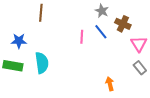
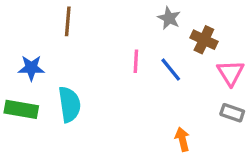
blue line: (101, 32) -> (171, 70), moved
gray rectangle: (140, 68) -> (232, 113), turned -32

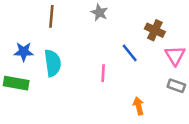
gray star: (169, 18) -> (99, 13), moved
pink line: (136, 61) -> (103, 73), moved
cyan semicircle: (69, 104) -> (53, 63), moved

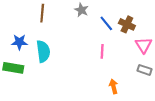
blue line: (130, 53) -> (106, 23), moved
pink line: (103, 73) -> (102, 51), moved

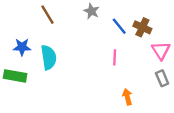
brown line: (42, 13) -> (47, 15), turned -36
gray rectangle: (145, 70) -> (162, 78), turned 48

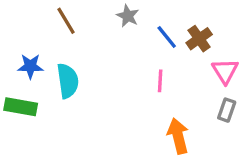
brown cross: (142, 27) -> (199, 39), turned 30
gray rectangle: (162, 78) -> (227, 110), turned 42
orange arrow: (127, 97) -> (178, 136), size x1.5

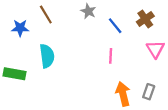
brown cross: (199, 39) -> (145, 19), moved
blue star: (30, 66) -> (20, 28), moved
gray rectangle: (227, 110) -> (149, 92), moved

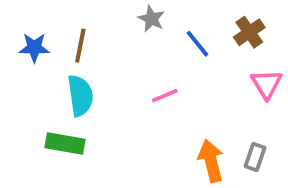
brown line: (46, 15) -> (80, 46), moved, turned 42
pink line: (111, 56) -> (165, 96), moved, turned 64
green rectangle: (15, 74) -> (65, 144), moved

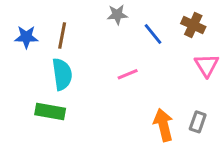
gray star: (151, 19) -> (117, 15), turned -30
brown cross: (249, 32) -> (193, 25), turned -30

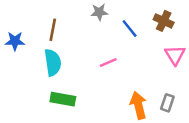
blue star: (26, 37) -> (15, 41), moved
green rectangle: (50, 111) -> (63, 99), moved

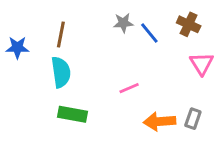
gray star: (99, 12) -> (123, 23), moved
pink line: (108, 63) -> (129, 88), moved
orange arrow: (138, 105) -> (160, 121), turned -80

